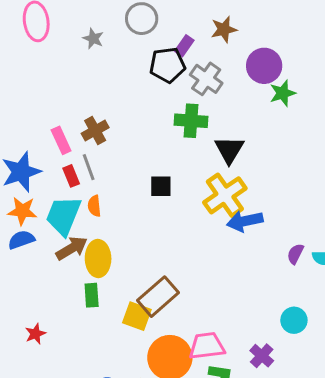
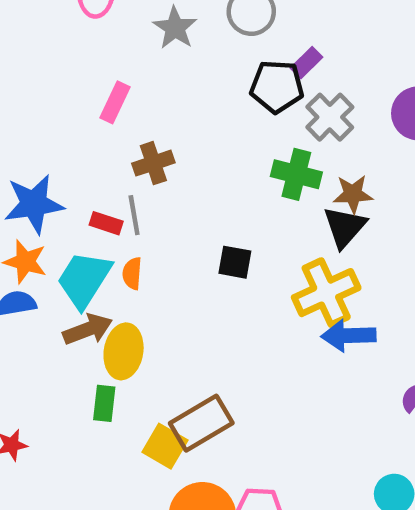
brown star: (224, 29) -> (353, 194), moved
gray star: (93, 39) -> (175, 28), size x1.4
pink rectangle: (61, 140) -> (115, 102), moved, turned 40
red rectangle: (71, 176) -> (106, 223), turned -60

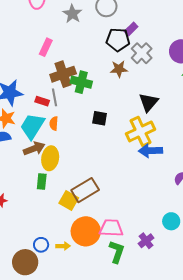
brown cross: (153, 163) -> (63, 74), size x1.4
green cross: (296, 174) -> (81, 82), moved
brown star: (353, 194) -> (119, 69), moved

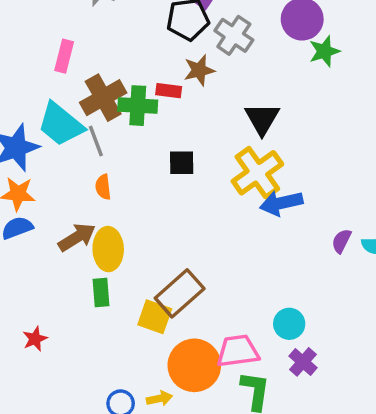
red rectangle: (42, 101) -> (169, 91), moved
cyan trapezoid: (32, 126) -> (61, 124), moved, turned -72
cyan circle: (171, 221) -> (289, 324), moved

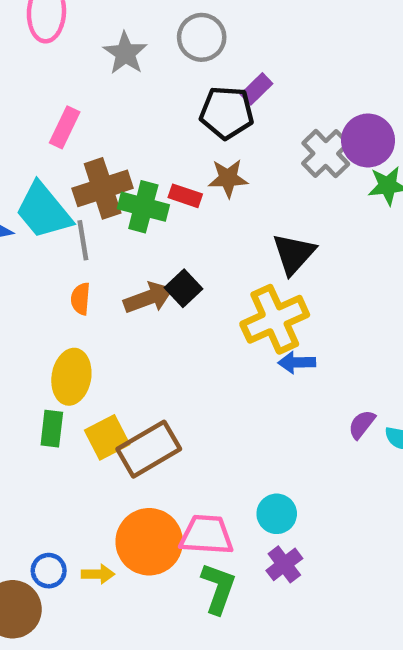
gray cross: (234, 35) -> (326, 154), moved
black square: (182, 163) -> (183, 288), turned 36
blue arrow: (281, 203) -> (297, 363), size x0.7
brown arrow: (77, 237) -> (148, 298), moved
yellow square: (155, 317) -> (107, 437), moved, turned 32

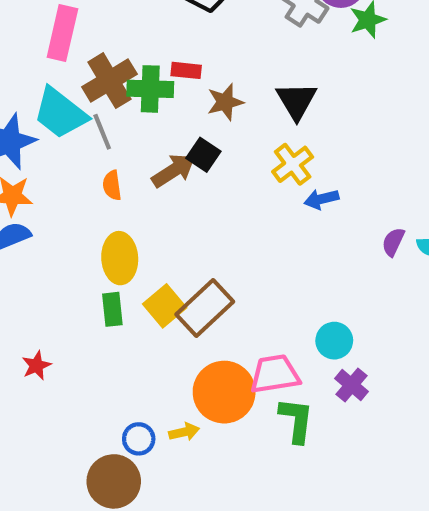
pink rectangle: (65, 127) -> (62, 33), size x1.4
brown star: (228, 178) -> (225, 102), moved
yellow cross: (275, 319) -> (293, 164), size x0.7

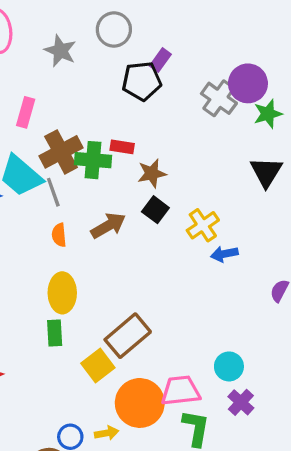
pink rectangle: (62, 33) -> (26, 112), size x0.7
black triangle: (296, 101) -> (266, 172), moved
black square: (203, 155) -> (155, 210), moved
yellow square: (165, 306) -> (98, 366), moved

